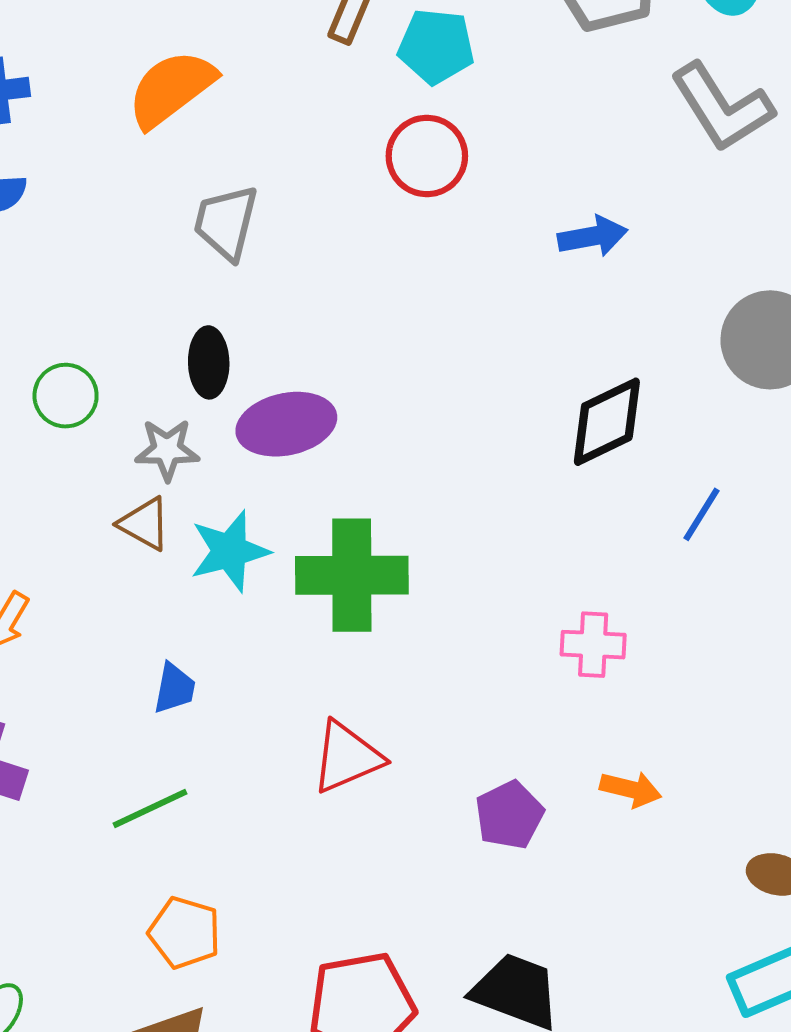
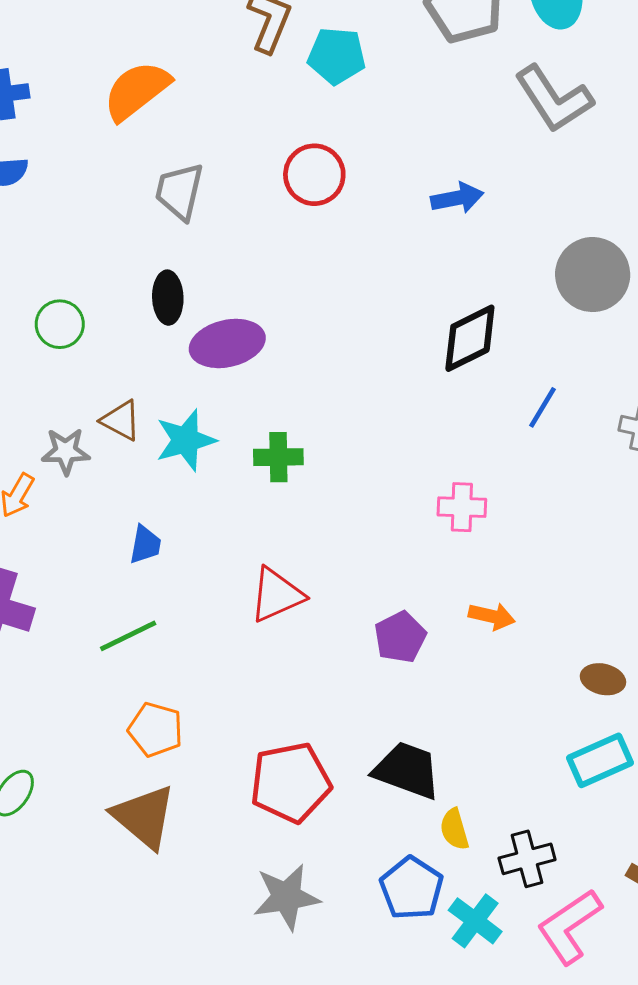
red circle: (427, 156) -> (314, 175), moved
gray star: (167, 450) -> (66, 451), moved
green cross: (352, 575) -> (278, 457), size x0.6

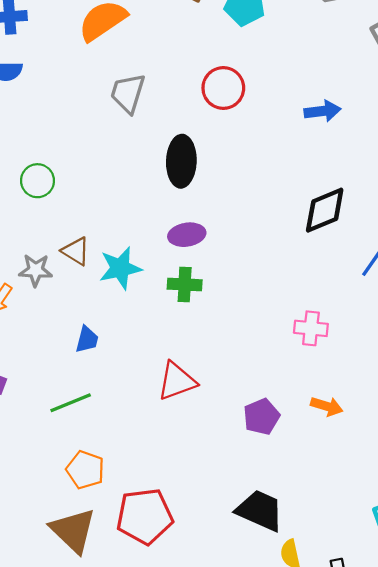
black ellipse: (168, 298) -> (181, 161), moved, size x1.4
purple ellipse: (227, 343) -> (187, 235), moved, size x0.7
red pentagon: (290, 782) -> (145, 516), moved

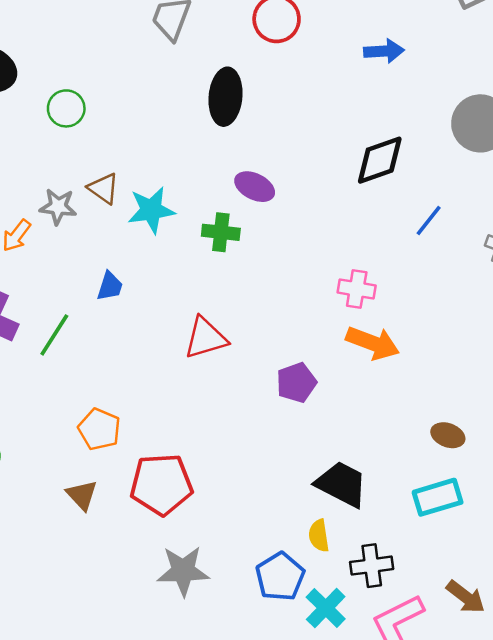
purple ellipse: (187, 235) -> (255, 187), moved, turned 32
green line: (71, 403) -> (54, 335), moved, turned -39
orange arrow: (327, 406) -> (373, 343), moved, size x1.5
black trapezoid: (260, 510) -> (342, 484), moved
brown triangle: (73, 530) -> (82, 495), size x0.6

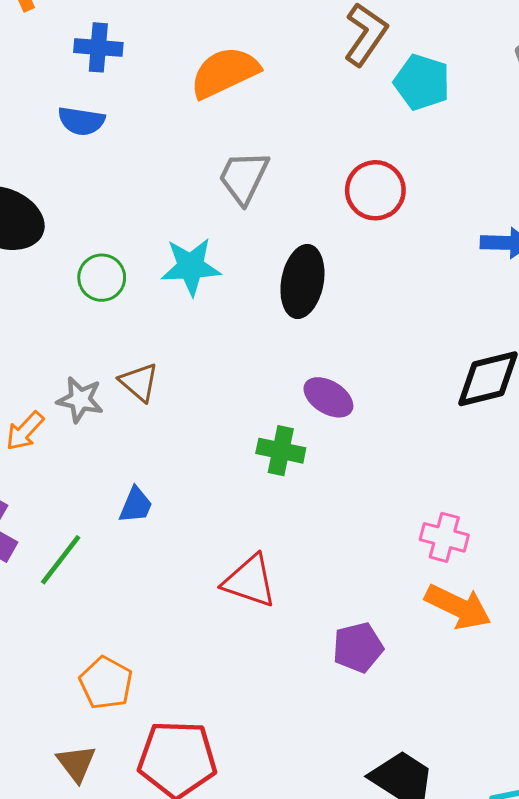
cyan star: (151, 210) -> (191, 267), moved
red triangle: (206, 338) -> (250, 581), turned 30

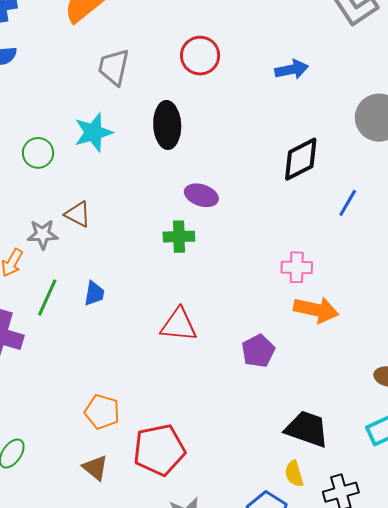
green line: (61, 560) -> (47, 297), moved

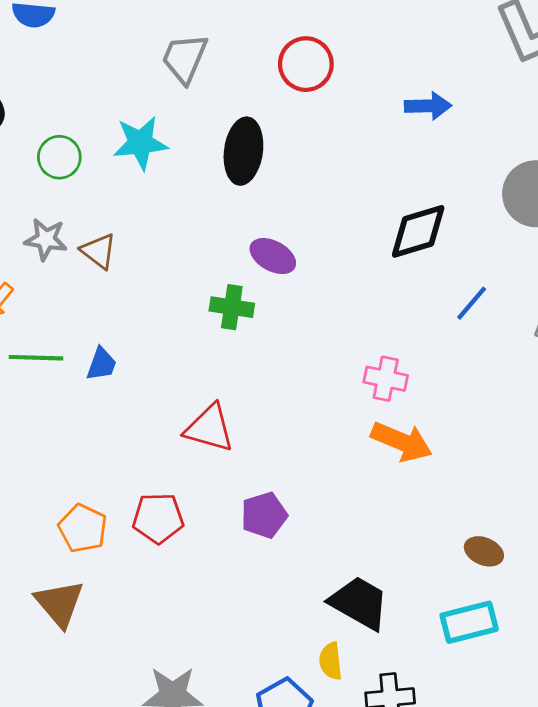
gray star: (43, 234) -> (46, 239), moved
green line: (47, 297) -> (36, 358), turned 57
purple pentagon: (258, 351) -> (264, 515), moved
red pentagon: (159, 450) -> (158, 518), moved, size x0.7
brown triangle: (95, 468) -> (59, 603), size x1.4

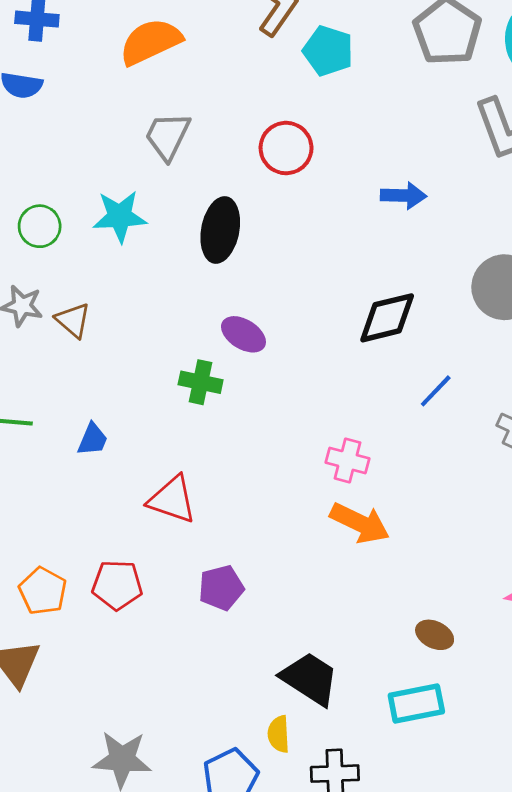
blue trapezoid: (101, 364) -> (93, 439), moved

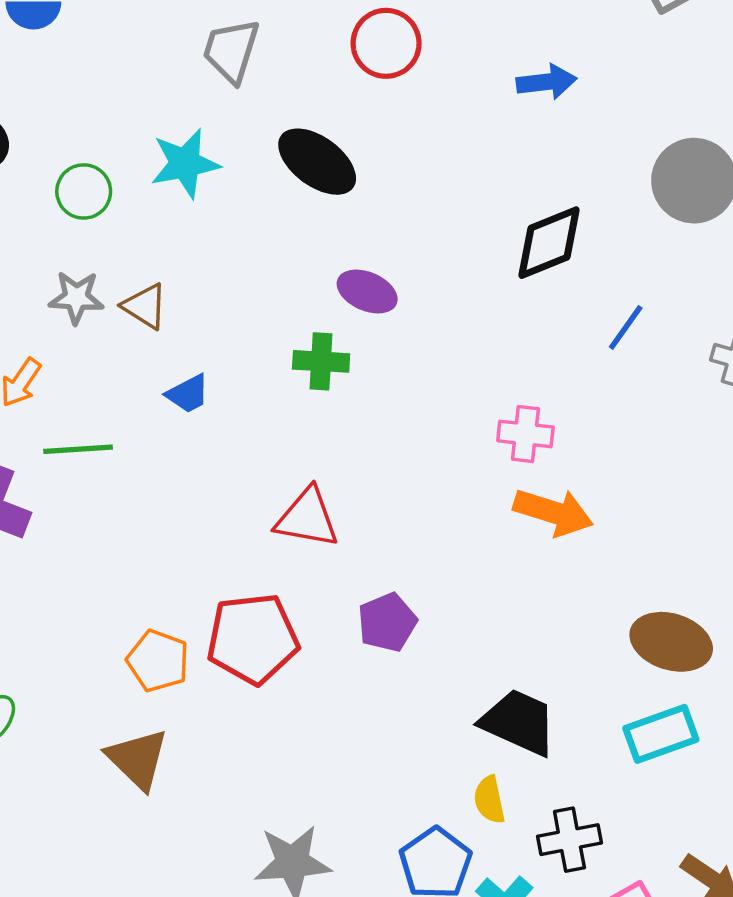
black ellipse: (220, 230) -> (317, 162), turned -56
blue trapezoid: (93, 439) -> (188, 394), moved, turned 48
red pentagon: (117, 585) -> (253, 639), size x1.4
brown ellipse: (435, 635) -> (671, 642), size x1.6

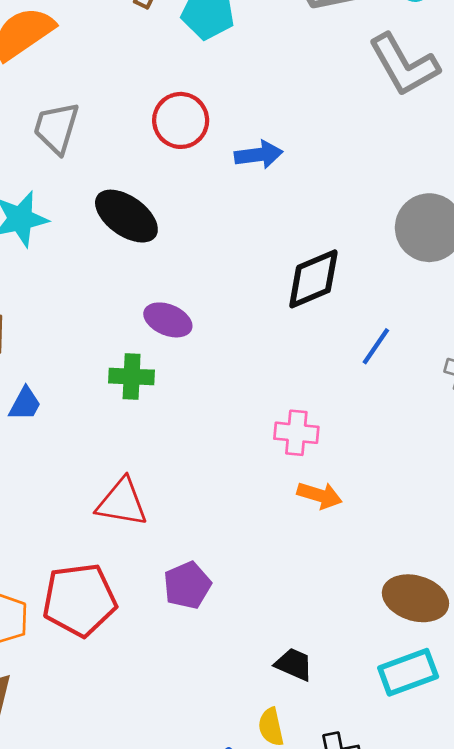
blue arrow: (547, 82) -> (259, 155), moved
blue trapezoid: (188, 394) -> (25, 404), turned -33
orange arrow: (553, 512) -> (320, 495), size x0.7
black trapezoid: (519, 722) -> (294, 664), size x0.6

